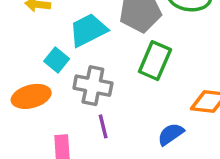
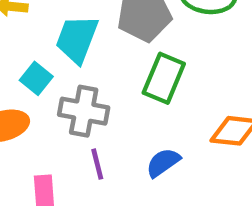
cyan trapezoid: (88, 30) -> (77, 39), turned -42
blue semicircle: (171, 134) -> (163, 163), moved

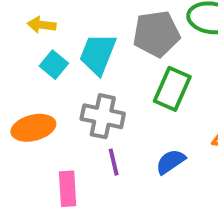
cyan square: (36, 78) -> (54, 65), moved

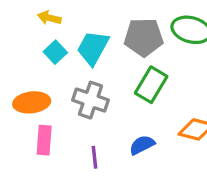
purple line: (114, 162) -> (94, 157), moved
pink rectangle: (68, 189) -> (44, 140), moved

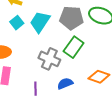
gray cross: (90, 100) -> (49, 59), moved

